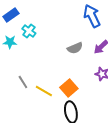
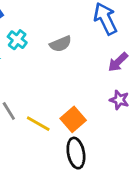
gray semicircle: (75, 48) -> (61, 44), moved

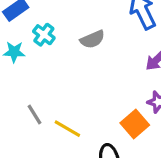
orange square: (73, 119) -> (135, 124), moved

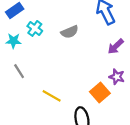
gray line: (34, 115) -> (19, 71), moved

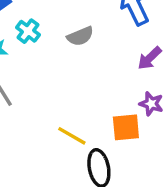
orange square: (100, 92) -> (126, 127), turned 36
yellow line: (52, 96) -> (72, 136), moved

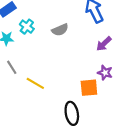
yellow line: (72, 136) -> (35, 83), moved

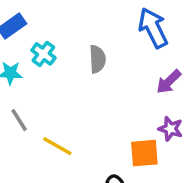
gray semicircle: (60, 30) -> (97, 59), turned -70

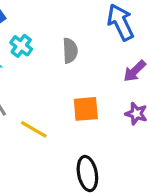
orange square: (144, 153) -> (86, 109), moved

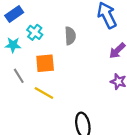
orange square: (86, 109) -> (45, 63), moved

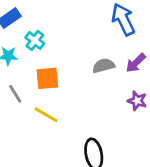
gray semicircle: (70, 36) -> (104, 66), moved, turned -102

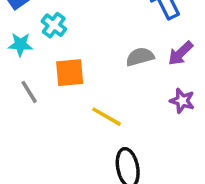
yellow line: (46, 115) -> (107, 117), moved

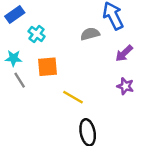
cyan star: (20, 44) -> (14, 58), moved
gray semicircle: (140, 57) -> (90, 34), moved

